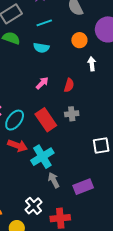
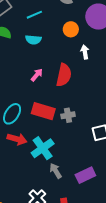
red semicircle: (69, 85) -> (64, 75), size x1.6
gray cross: (72, 114) -> (68, 115), moved
red rectangle: (46, 120) -> (43, 111), turned -35

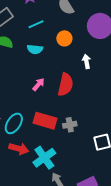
orange circle: (71, 29) -> (64, 38), moved

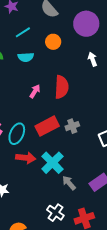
white arrow: (86, 61) -> (92, 59), moved
red rectangle: (45, 121) -> (47, 126), turned -35

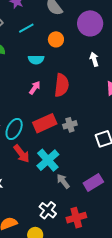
cyan semicircle: (26, 57) -> (36, 60), moved
red arrow: (26, 158) -> (21, 154), turned 42

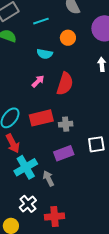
cyan cross: (48, 160) -> (26, 167), moved
purple rectangle: (93, 183) -> (64, 153), moved

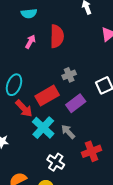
red rectangle: (41, 118) -> (47, 96), moved
red cross: (55, 217) -> (92, 151), moved

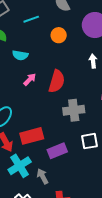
cyan semicircle: (29, 13) -> (20, 55), moved
gray cross: (69, 75) -> (74, 110), moved, size x1.5

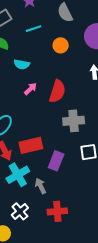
purple rectangle: (57, 151) -> (56, 161), turned -48

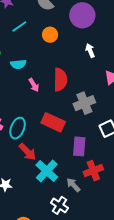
pink arrow: (30, 89) -> (34, 85), turned 120
red rectangle: (31, 145) -> (53, 122), moved, turned 55
gray arrow: (41, 186) -> (73, 185), moved
red cross: (57, 211) -> (93, 171), moved

